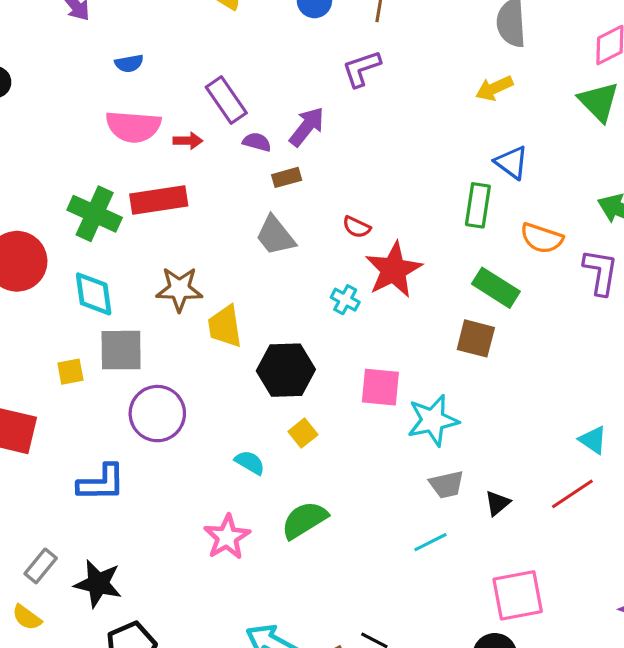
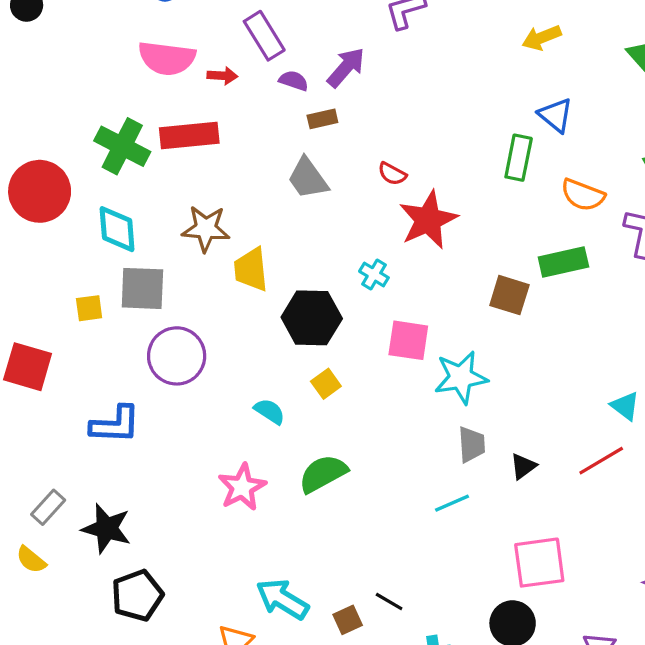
green rectangle: (496, 288) -> (563, 262), moved, turned -48
cyan cross: (345, 300) -> (374, 274), moved
gray trapezoid: (447, 485) -> (472, 444), turned -84

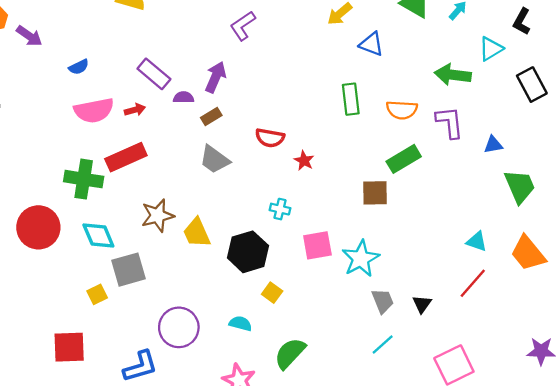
blue triangle: (556, 115) -> (371, 44), moved
red semicircle: (392, 174) -> (270, 138), size x1.4
red star: (428, 220) -> (304, 161), size x0.5
purple circle: (177, 356) -> (179, 327), moved

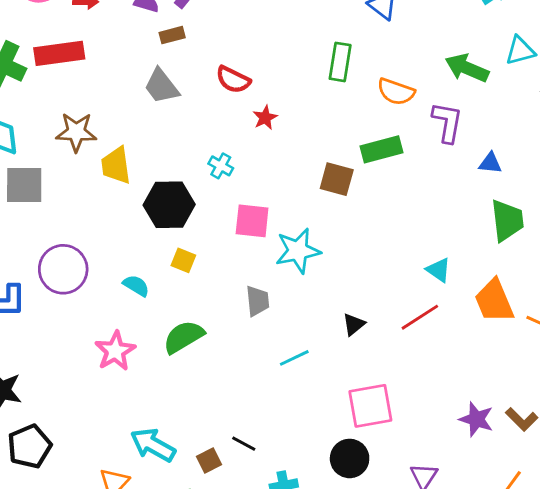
yellow square: (272, 293) -> (183, 260), turned -30
gray trapezoid: (383, 301) -> (258, 301), moved

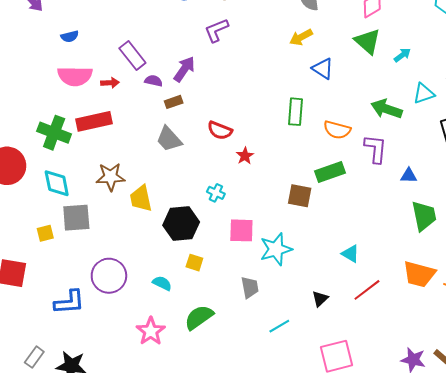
cyan triangle: (439, 270) -> (350, 254), moved
orange trapezoid: (494, 301) -> (419, 274), turned -48

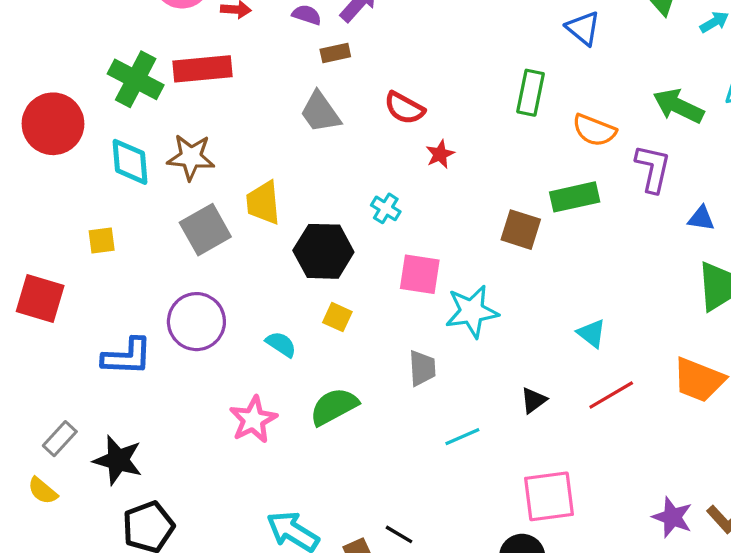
brown star: (111, 177) -> (191, 157), moved
gray square: (76, 218) -> (205, 230), moved, turned -32

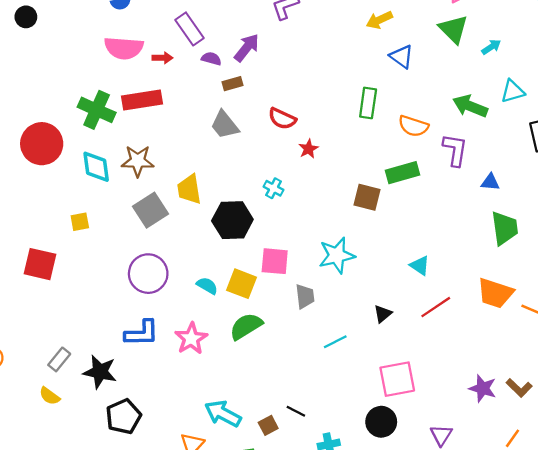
pink square: (420, 274) -> (275, 261), moved
yellow square: (337, 317) -> (241, 284), moved, size x1.5
blue L-shape: (127, 357) -> (142, 333), moved

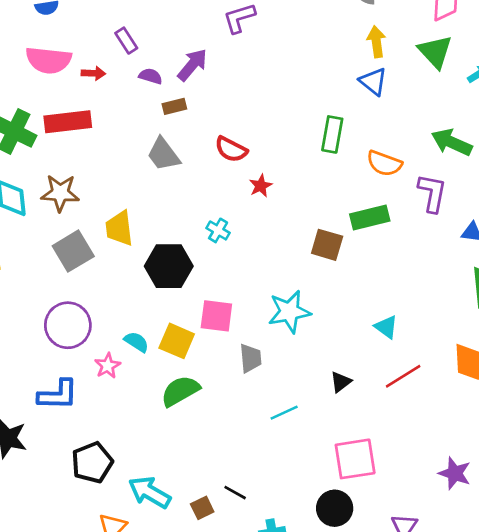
yellow arrow: (379, 20) -> (376, 42), moved, turned 105
purple rectangle: (190, 29) -> (126, 41), size x0.7
pink star: (191, 339) -> (108, 366), moved, size x0.7
black pentagon: (124, 417) -> (92, 463), moved

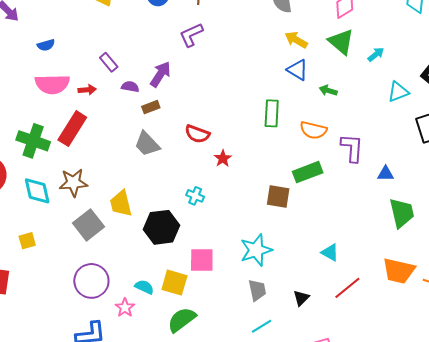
yellow arrow: (376, 42) -> (296, 40), turned -45
red rectangle: (68, 122) -> (72, 129), turned -44
green arrow: (452, 142) -> (328, 90), moved, size x0.6
gray trapezoid: (250, 358) -> (257, 290), moved

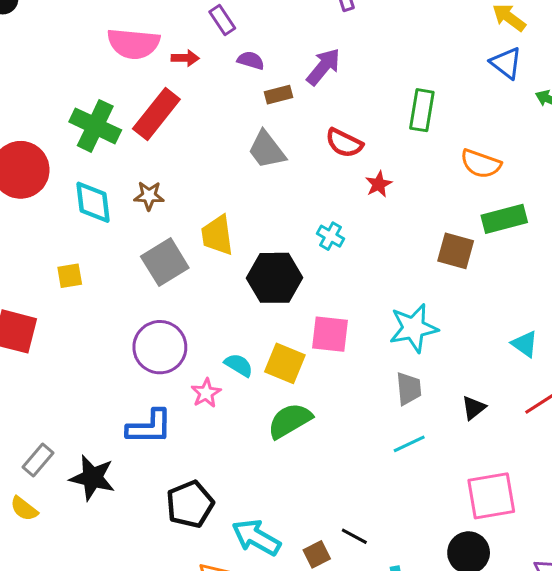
purple arrow: (160, 74) -> (323, 67), moved
green rectangle: (272, 113) -> (422, 110), moved
orange semicircle: (313, 130) -> (481, 164), moved
brown star: (73, 183) -> (149, 196), size x0.7

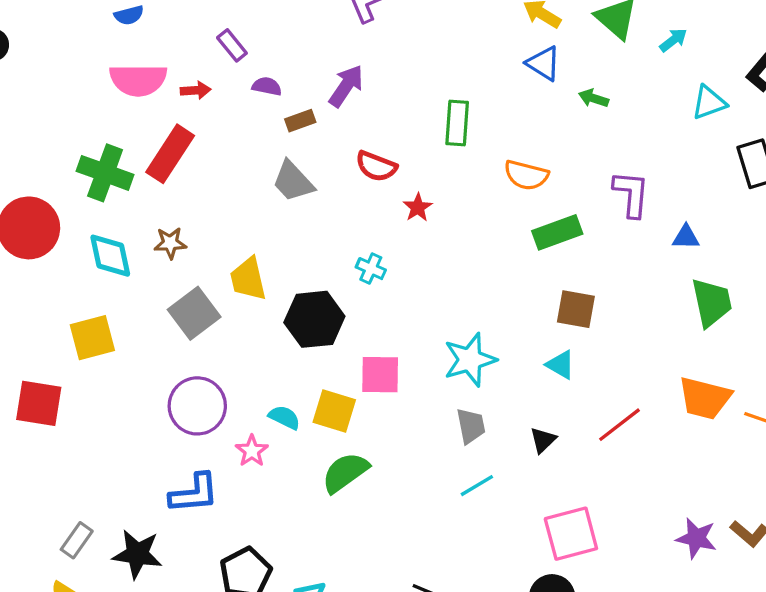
brown square: (456, 251) -> (576, 309), moved
yellow square: (70, 276) -> (92, 338), size x1.6
cyan triangle: (525, 344) -> (561, 365), moved

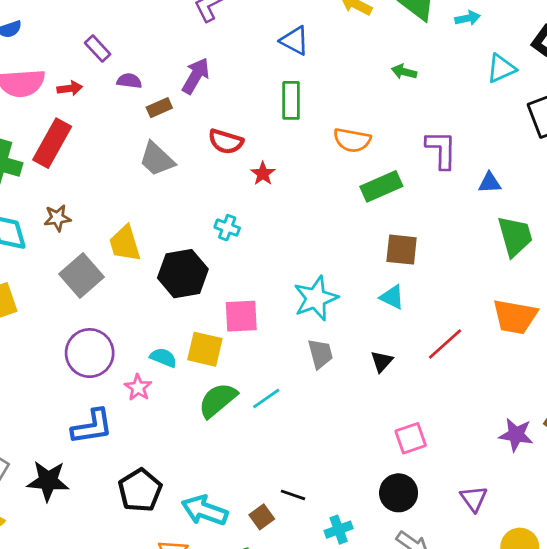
cyan arrow: (673, 40) -> (468, 18), turned 30
blue triangle: (544, 63) -> (295, 41), moved
cyan line: (477, 486) -> (266, 399), moved
pink square: (571, 534) -> (411, 438), size x0.7

